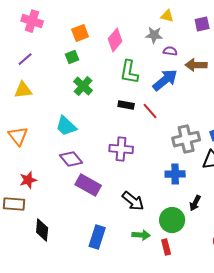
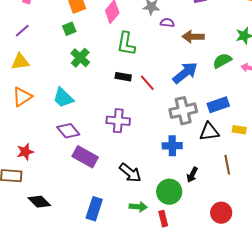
blue arrow: (165, 80) -> (185, 73), moved
orange triangle: (18, 136) -> (22, 97), moved, turned 35
black diamond: (42, 230) -> (39, 202), turned -50

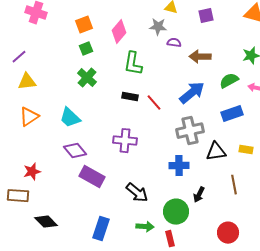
green square: (69, 29) -> (86, 49), moved
purple line: (22, 31) -> (19, 57), moved
blue rectangle: (218, 105) -> (232, 114), moved

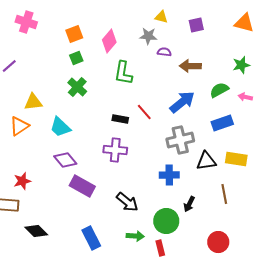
yellow triangle: (27, 82) -> (33, 102), moved
black rectangle: (130, 97) -> (120, 119), moved
yellow rectangle: (246, 150) -> (236, 159), size x1.5
blue rectangle: (101, 229) -> (91, 238), turned -45

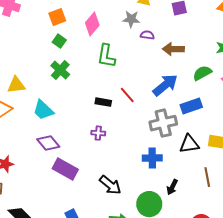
green square: (76, 58) -> (59, 41), turned -32
blue rectangle: (222, 123) -> (191, 106), moved
purple cross: (115, 150) -> (98, 133), size x0.6

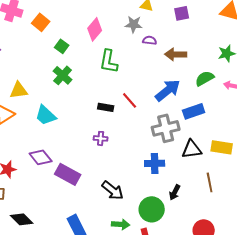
orange square: (57, 17) -> (41, 22), moved, turned -30
purple diamond: (48, 143) -> (41, 157), moved

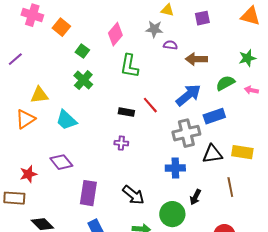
purple rectangle: (68, 174) -> (88, 193), moved, turned 70

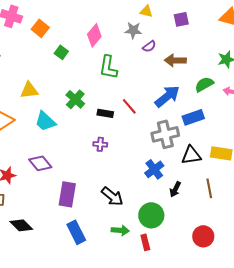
purple semicircle: (170, 45) -> (149, 46), turned 136
green cross: (83, 80) -> (75, 99), moved
yellow triangle: (39, 95) -> (29, 90), moved
blue cross: (175, 168) -> (154, 169), turned -36
black arrow: (195, 197) -> (175, 189), moved

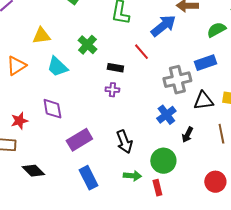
blue arrow: (167, 96) -> (163, 26), moved
black rectangle: (105, 113) -> (115, 68), moved
purple diamond: (40, 163) -> (52, 109), turned 30
purple rectangle: (67, 194) -> (79, 140), turned 50
black arrow: (112, 196) -> (124, 142), turned 30

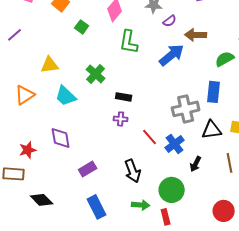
red line: (141, 52) -> (150, 137), moved
blue rectangle: (205, 63) -> (214, 92), turned -65
purple rectangle: (79, 140) -> (88, 169), size x0.7

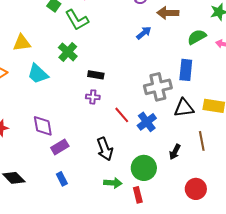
green L-shape: (129, 42) -> (77, 20), moved, turned -40
blue arrow: (172, 55) -> (144, 33), size x0.6
purple diamond: (61, 138) -> (43, 126), moved
black arrow: (196, 164) -> (175, 152), moved
blue rectangle: (97, 207) -> (62, 179), moved, size x0.6

